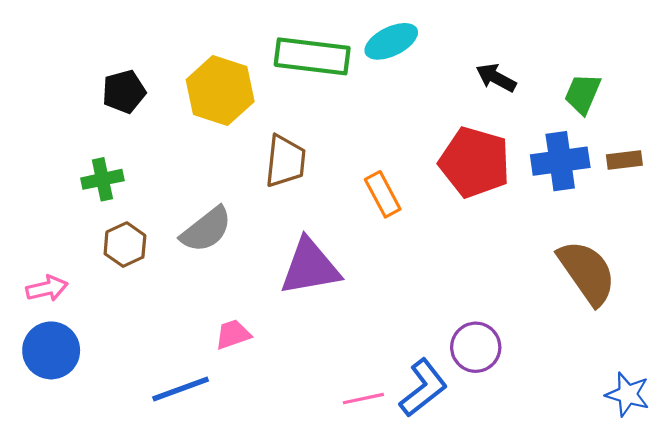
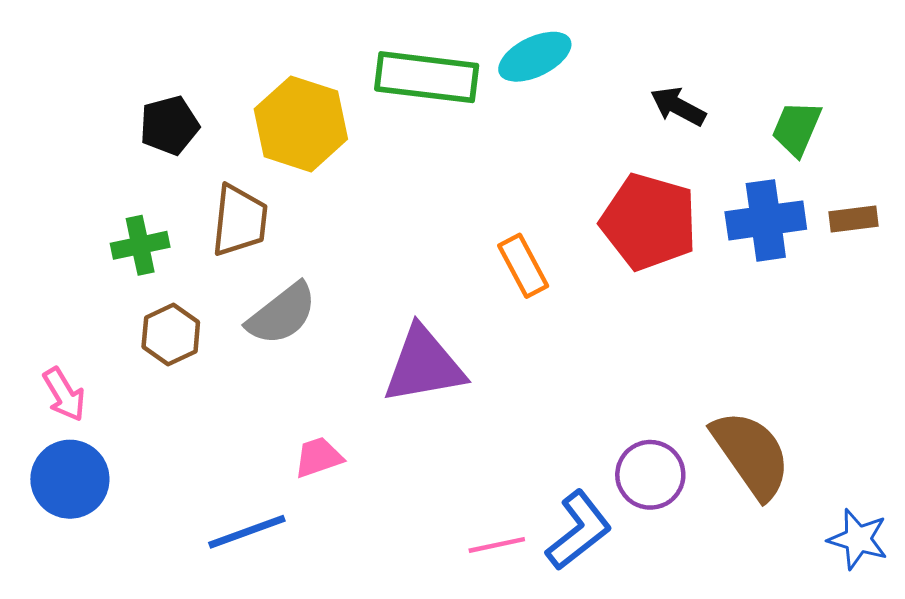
brown trapezoid: (285, 161) -> (240, 220), moved
brown semicircle: (587, 272) -> (751, 454), moved
pink arrow: (47, 288) -> (64, 394), turned 72

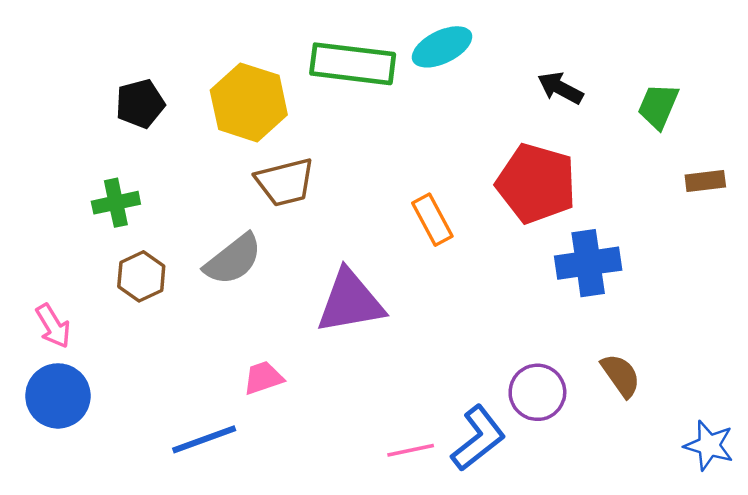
brown trapezoid: (240, 220) -> (285, 182), moved, turned 70
blue cross: (766, 220) -> (588, 263), moved
brown semicircle: (751, 454) -> (621, 375), size x0.6

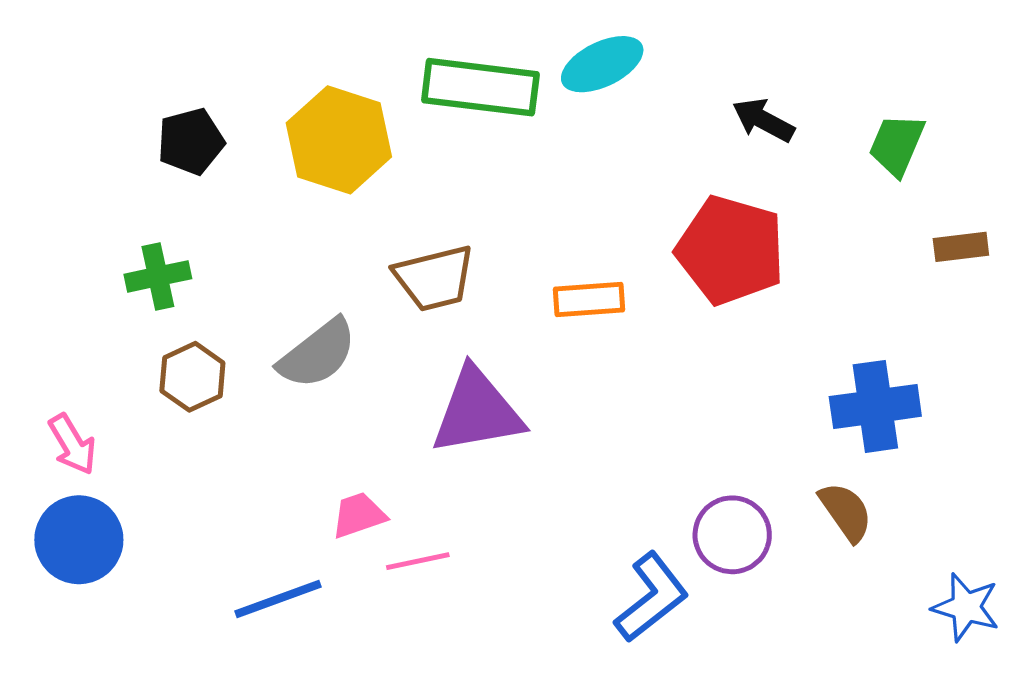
brown trapezoid: (285, 182) -> (434, 278), moved
orange rectangle: (432, 220) -> (589, 300), turned -66
blue cross: (588, 263) -> (875, 406), moved
pink line: (411, 450) -> (418, 561), moved

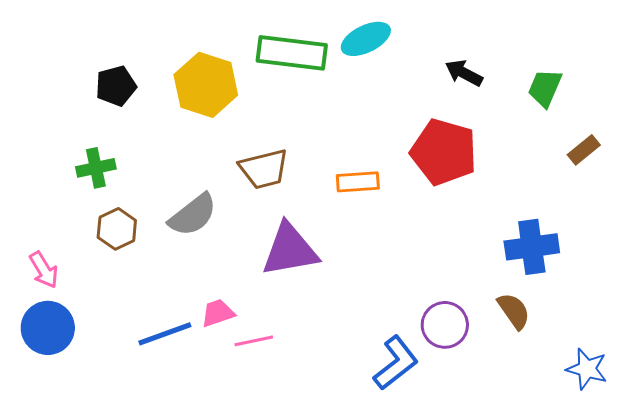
brown rectangle: (961, 247) -> (584, 150), turned -32
blue line: (278, 599) -> (165, 334), moved

